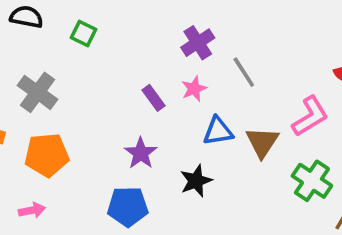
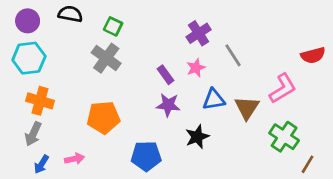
gray cross: (37, 92) -> (106, 58), moved
purple star: (141, 153) -> (168, 105), moved, turned -30
orange pentagon: (47, 155) -> (103, 117), moved

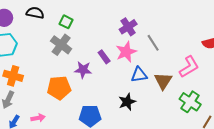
pink star: (196, 68) -> (126, 52), size x1.5
purple star: (168, 105) -> (83, 70), moved

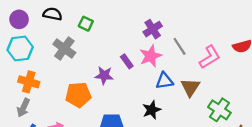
gray cross: (61, 45) -> (64, 48), moved
pink L-shape: (189, 67) -> (210, 57), moved

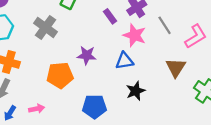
pink star: (150, 56) -> (135, 35), turned -30
purple rectangle: (127, 61) -> (110, 16), moved
blue triangle: (164, 81) -> (124, 61), moved

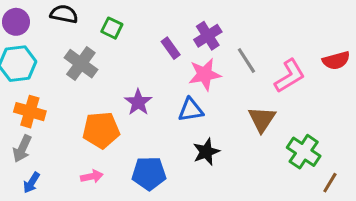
pink star: (135, 35) -> (205, 74), turned -30
purple star: (87, 55) -> (138, 102), turned 30
pink arrow: (37, 109) -> (92, 176), moved

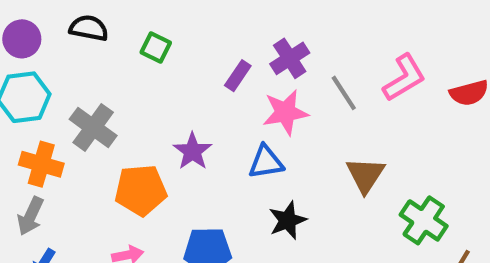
purple rectangle: (171, 48) -> (238, 76), turned 70
gray cross: (81, 64) -> (93, 127), moved
pink L-shape: (290, 76) -> (404, 78), moved

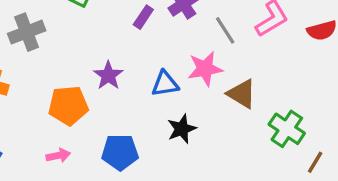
pink star: (285, 112) -> (205, 69), moved
gray cross: (93, 127) -> (27, 32), moved, turned 33
brown triangle: (365, 175) -> (242, 94), turned -32

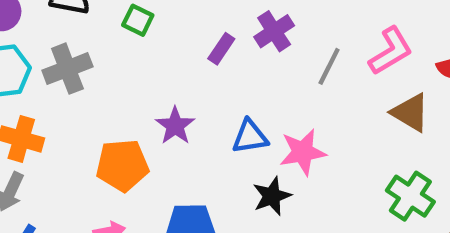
gray line: (225, 30) -> (329, 66), turned 60
pink star: (205, 69) -> (303, 152), moved
brown triangle: (242, 94) -> (410, 113), moved

